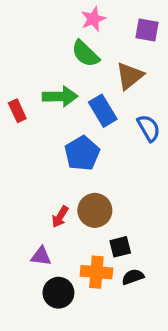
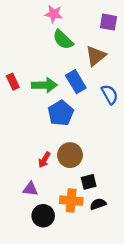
pink star: (93, 19) -> (54, 14), moved, turned 30
green arrow: (60, 96) -> (44, 85), moved

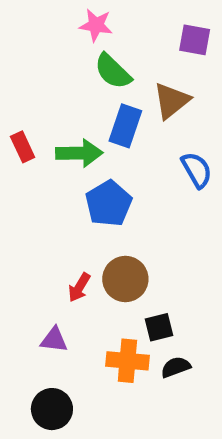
blue rectangle: (76, 82) -> (125, 126), moved, turned 50
black circle: (43, 216) -> (52, 409), moved

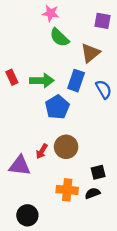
blue rectangle: (125, 126) -> (76, 81), moved
black square: (159, 327) -> (98, 172), moved
purple triangle: (54, 340) -> (20, 166), moved, size x1.5

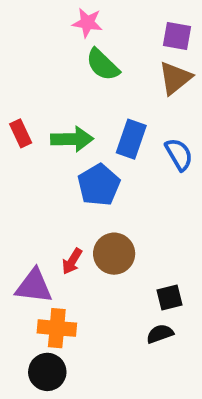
brown triangle: (90, 53) -> (175, 78), moved
orange cross: (67, 190) -> (57, 328), moved

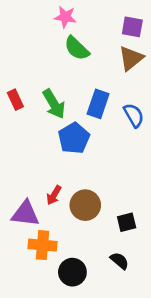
green arrow: (72, 139) -> (54, 104), turned 60
brown circle: (114, 254) -> (85, 205), moved
black semicircle: (160, 334) -> (119, 261), moved, turned 60
black circle: (47, 372) -> (72, 272), moved

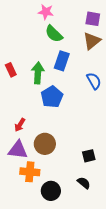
green arrow: (54, 104) -> (38, 73), turned -145
blue rectangle: (98, 104) -> (62, 61), moved
red arrow: (54, 195) -> (20, 125), moved
brown circle: (85, 205) -> (45, 144), moved

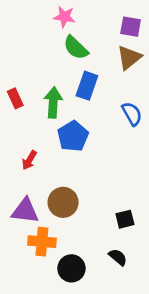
red arrow: (20, 125) -> (29, 160), moved

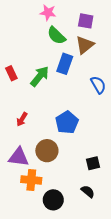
purple square: (131, 27) -> (86, 21), moved
brown triangle: (129, 58) -> (85, 45), moved
green arrow: (53, 103) -> (40, 76), turned 35
blue pentagon: (73, 136) -> (67, 122), moved

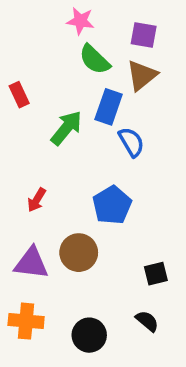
red rectangle: (11, 73) -> (19, 95), moved
blue semicircle: (98, 85) -> (131, 142), moved
orange cross: (31, 180) -> (26, 321), moved

